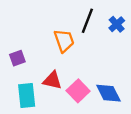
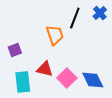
blue cross: (117, 24) -> (100, 13), moved

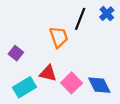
purple square: (15, 50) -> (16, 53), turned -32
cyan rectangle: (23, 82) -> (25, 87), turned 65

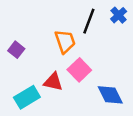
purple square: (16, 53) -> (16, 50), moved
pink square: (72, 83) -> (79, 70), moved

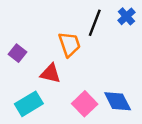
pink square: (79, 70) -> (85, 104), moved
red triangle: (53, 82) -> (50, 73), moved

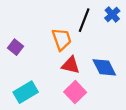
red triangle: (50, 73) -> (71, 65), moved
blue diamond: (118, 101) -> (104, 67), moved

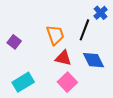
black line: (84, 20) -> (84, 30), moved

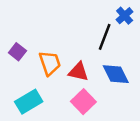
orange trapezoid: (55, 35) -> (50, 63), moved

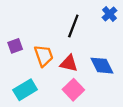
black line: (105, 37) -> (73, 26), moved
purple square: (17, 52) -> (15, 46), turned 32

